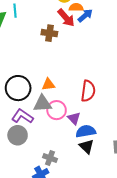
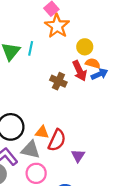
red semicircle: (88, 91) -> (57, 140), moved
pink circle: (57, 110) -> (36, 173), moved
purple triangle: (74, 118) -> (78, 156), moved

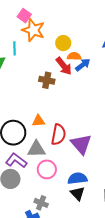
cyan line: (31, 48) -> (14, 48), moved
orange triangle: (42, 132) -> (38, 121), moved
purple triangle: (78, 156) -> (81, 144), size x1.6

